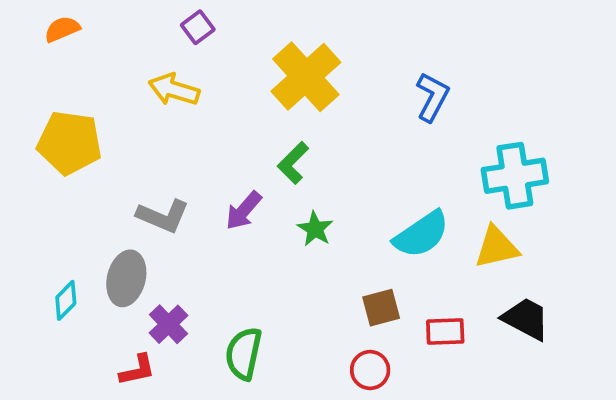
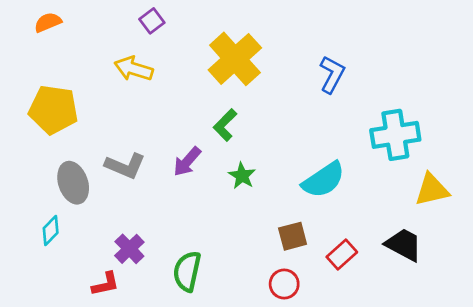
yellow triangle: (497, 247) -> (432, 190), moved
gray ellipse: (126, 278) -> (73, 183), moved, turned -33
red rectangle: (445, 332) -> (342, 254), turned -40

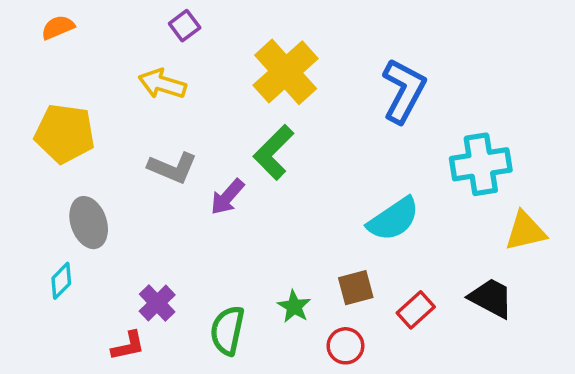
blue L-shape: (332, 74) -> (404, 91), size x1.4
green L-shape: (225, 125) -> (274, 152), size x1.4
gray L-shape: (125, 166) -> (173, 168), moved
green star: (242, 176) -> (294, 306), moved

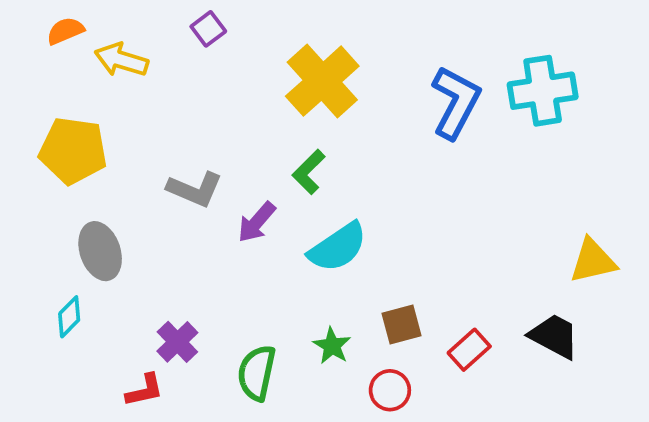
yellow arrow: (162, 84) -> (121, 60), moved
green L-shape: (274, 152) -> (309, 172), size x0.7
cyan cross: (481, 164) -> (543, 91), moved
cyan semicircle: (393, 219) -> (338, 247), moved

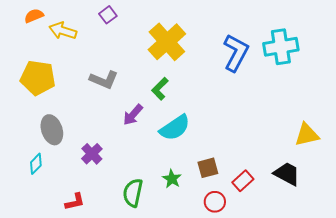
gray L-shape: (195, 189) -> (104, 80), moved
purple cross: (177, 342) -> (92, 154), moved
red circle: (390, 390) -> (215, 202), moved

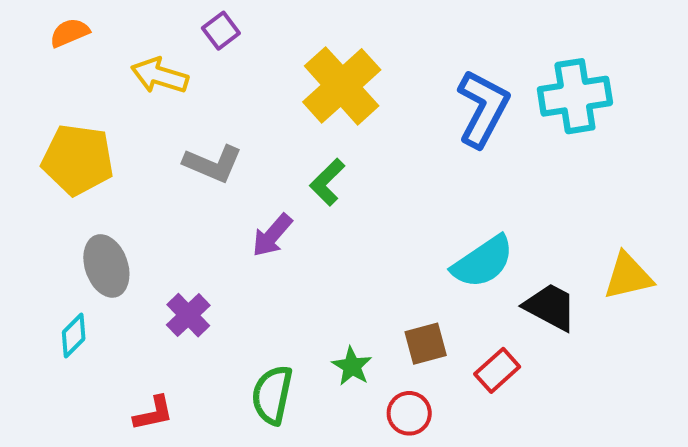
yellow arrow: (63, 31) -> (160, 76), moved
cyan semicircle: (175, 128) -> (483, 262), moved
black trapezoid: (287, 174) -> (550, 307), moved
red circle: (215, 202) -> (409, 413), moved

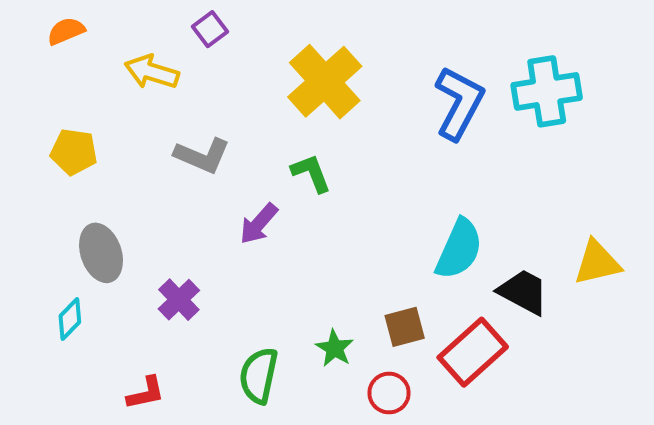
yellow pentagon: (78, 160) -> (74, 152), size x0.7
green L-shape: (327, 182) -> (311, 173), turned 114
cyan semicircle: (483, 262) -> (459, 249), turned -32
red rectangle: (497, 370) -> (473, 352), size x1.6

